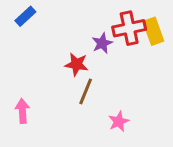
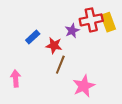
blue rectangle: (25, 16) -> (33, 37), moved
pink star: (119, 122) -> (84, 86), size x1.5

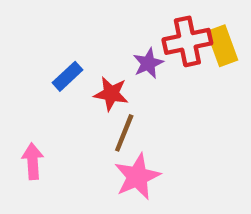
pink star: (84, 86) -> (137, 177), moved

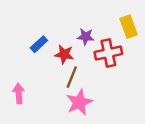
red cross: (187, 41) -> (108, 53), moved
purple star: (148, 63) -> (86, 37), turned 30

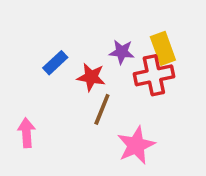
yellow rectangle: (129, 27) -> (163, 48), moved
pink star: (79, 102) -> (136, 145), moved

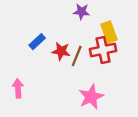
purple star: (122, 52) -> (81, 12), moved
brown line: (102, 109) -> (77, 56), moved

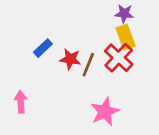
purple star: (81, 12) -> (124, 14), moved
red cross: (103, 50) -> (119, 58), turned -35

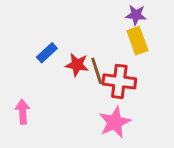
red cross: (119, 58) -> (119, 81), moved, turned -36
brown line: (88, 65) -> (97, 71), turned -40

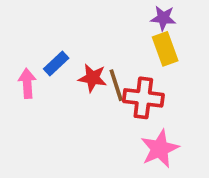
pink arrow: (23, 112) -> (27, 83), moved
pink star: (115, 122) -> (160, 149), moved

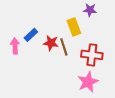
yellow rectangle: (165, 49) -> (74, 27), moved
red cross: (143, 98) -> (92, 55), moved

